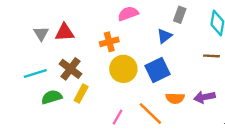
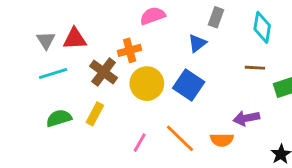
brown cross: (70, 69) -> (104, 72), moved
blue square: (157, 70) -> (189, 85), turned -30
cyan line: (35, 74) -> (53, 73), moved
orange semicircle: (175, 98) -> (222, 140), moved

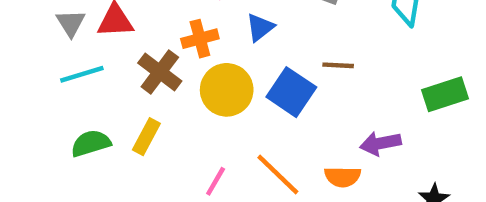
blue triangle: (197, 43) -> (260, 27), moved
brown line: (255, 68) -> (338, 65), moved

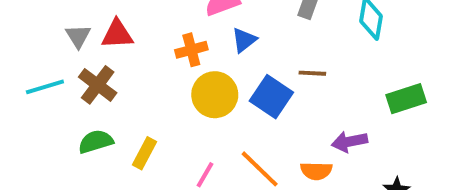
brown cross: (160, 72) -> (98, 85), moved
cyan line: (82, 74) -> (45, 87), moved
yellow rectangle: (146, 137) -> (144, 153), moved

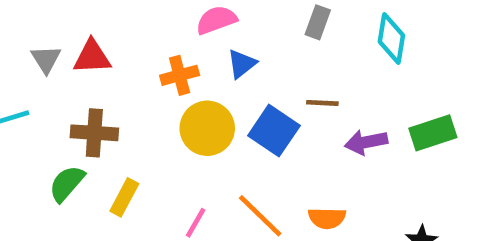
brown cross: (98, 85) -> (94, 133), moved, turned -33
green semicircle: (96, 142) -> (67, 184), turned -32
purple arrow: (349, 142) -> (366, 142), moved

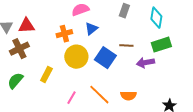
brown cross: (94, 133) -> (19, 49), moved, turned -30
green rectangle: (433, 133) -> (161, 45), moved
yellow rectangle: (124, 197) -> (46, 75), moved

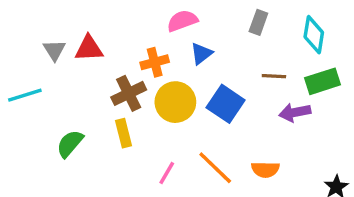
brown line: (126, 46) -> (274, 76), moved
brown cross: (19, 49) -> (129, 93), moved
yellow rectangle: (46, 75) -> (123, 133), turned -42

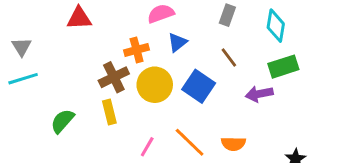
red triangle: (89, 48) -> (79, 18), moved
gray triangle: (54, 50) -> (22, 47), moved
brown line: (274, 76) -> (229, 57), moved, turned 50

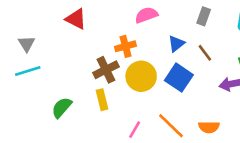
red triangle: (79, 18) -> (76, 19), turned 30
blue triangle: (177, 42) -> (176, 44), moved

